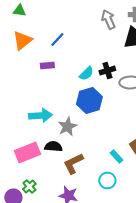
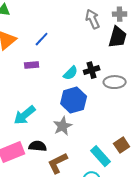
cyan arrow: (40, 116) -> (25, 115), turned 145
gray star: (67, 126) -> (63, 126), moved
cyan rectangle: (116, 156) -> (101, 156), size x1.5

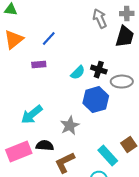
black cross: (92, 70) -> (99, 70), turned 35
blue hexagon: (74, 100) -> (96, 100), moved

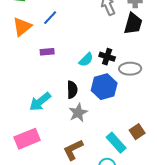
blue line: (49, 39) -> (50, 18), moved
black semicircle: (45, 146) -> (72, 90), moved, turned 84

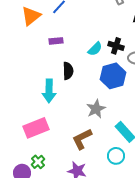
black semicircle: (72, 90) -> (68, 71), moved
cyan arrow: (40, 102) -> (49, 91), turned -50
gray star: (78, 113) -> (96, 109), moved

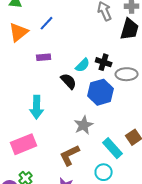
black semicircle: (68, 71) -> (69, 81), moved, turned -42

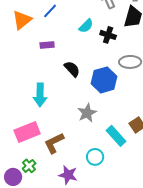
black cross: (104, 62) -> (108, 35), moved
cyan semicircle: (83, 65) -> (86, 26), moved
brown L-shape: (70, 155) -> (54, 143), moved
cyan circle: (104, 172) -> (95, 157), moved

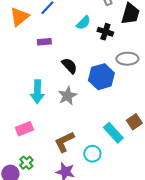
gray star: (87, 113) -> (67, 96), moved
pink rectangle: (27, 132) -> (24, 129), size x0.7
brown L-shape: (54, 143) -> (64, 142), moved

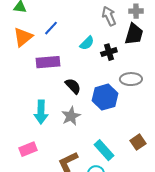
black cross: (105, 32) -> (109, 52), turned -35
purple rectangle: (44, 42) -> (48, 62), size x1.6
cyan rectangle: (113, 133) -> (104, 150), moved

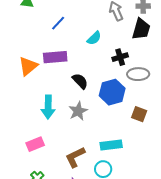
orange triangle: (23, 37) -> (28, 66), moved
black cross: (109, 52) -> (120, 57), moved
brown square: (138, 142) -> (139, 114), moved, turned -35
cyan rectangle: (104, 150) -> (111, 145), turned -55

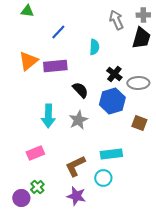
cyan semicircle: (94, 38) -> (94, 47), turned -42
black cross: (120, 57) -> (114, 74), moved, turned -35
orange triangle: (28, 66) -> (28, 61), moved

